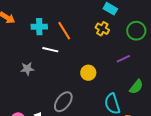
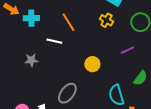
cyan cross: (39, 27) -> (31, 18), moved

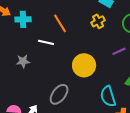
yellow cross: (106, 20) -> (98, 21), turned 32
yellow circle: (92, 64) -> (84, 65), size x1.5

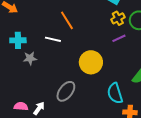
cyan cross: (23, 19) -> (18, 40), moved
yellow cross: (98, 21) -> (118, 18), moved
purple line: (119, 51) -> (119, 38), moved

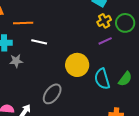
orange line: (67, 20) -> (23, 23), moved, turned -60
cyan semicircle: (115, 93) -> (102, 79), moved

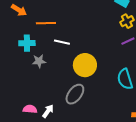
yellow circle: (77, 65) -> (85, 65), moved

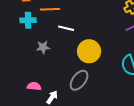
cyan cross: (27, 43) -> (28, 20), moved
pink semicircle: (30, 109) -> (34, 86), moved

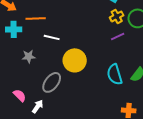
gray ellipse: (79, 80) -> (52, 82), moved
pink semicircle: (34, 86) -> (20, 95), turned 40

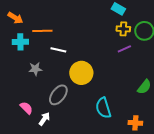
yellow cross: (117, 16) -> (123, 29), turned 32
cyan semicircle: (115, 74) -> (103, 108), moved

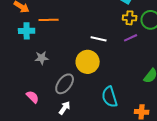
white line: (58, 50) -> (99, 39), moved
white arrow: (44, 119) -> (65, 108), moved

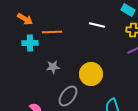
white line: (99, 39) -> (97, 25), moved
gray star: (42, 58) -> (53, 67), moved

